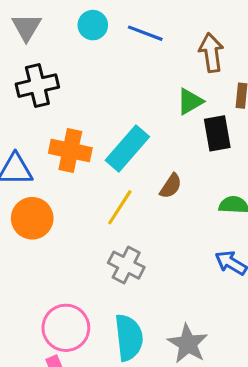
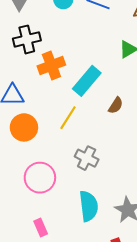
orange cross: (70, 150) -> (51, 65), moved, turned -32
yellow line: (120, 207) -> (68, 118), moved
pink circle: (66, 328) -> (40, 178), moved

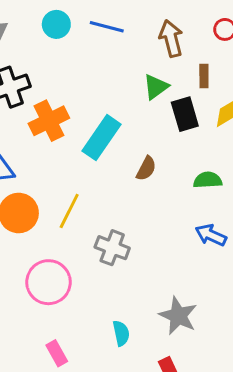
yellow line: (68, 118) -> (69, 211), moved
cyan semicircle: (89, 206) -> (121, 333), moved, size x0.6

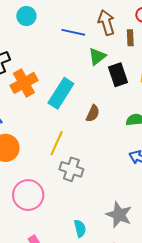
blue line: (107, 27) -> (73, 32), moved
brown rectangle: (204, 76) -> (130, 38), moved
yellow line: (69, 211) -> (57, 143), moved

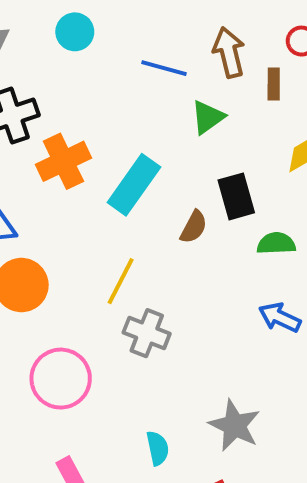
black rectangle: (118, 75) -> (236, 196), moved

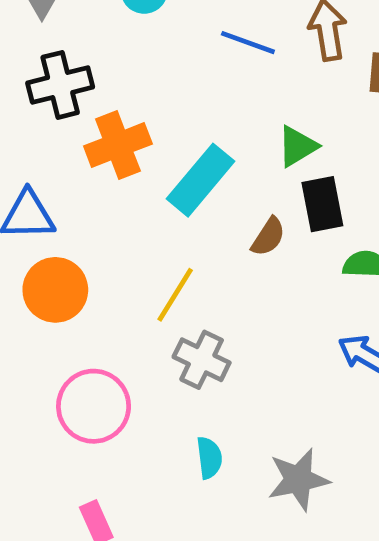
green triangle: (208, 117) -> (297, 146), moved
gray star: (235, 425) -> (298, 480), turned 30
cyan semicircle: (158, 448) -> (209, 458), moved

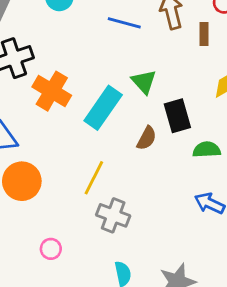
orange cross: (118, 145) -> (52, 91), turned -33
green triangle: (297, 146) -> (144, 82), moved, turned -36
pink circle: (94, 406) -> (51, 249), size x0.5

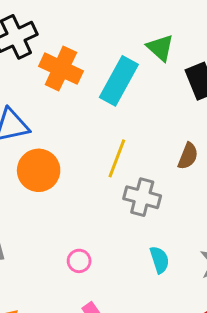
brown semicircle: (147, 138) -> (188, 156), moved
pink circle: (51, 249) -> (79, 261), moved

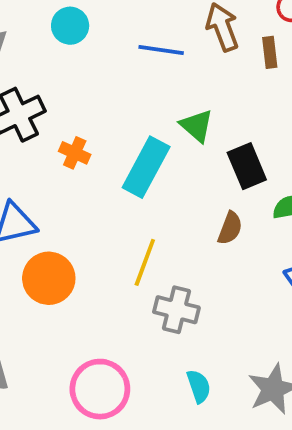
orange cross: (61, 69) -> (75, 153), size x0.6
brown semicircle: (188, 156) -> (230, 228), moved
pink circle: (79, 261) -> (100, 389), size x2.0

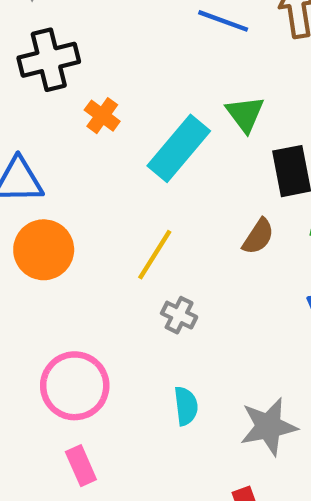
gray cross: (176, 310) -> (179, 315), size x0.7

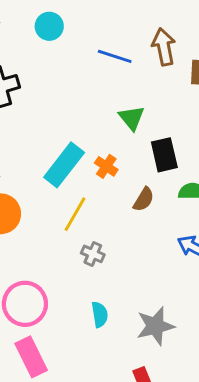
orange cross: (102, 116) -> (106, 166), moved
cyan rectangle: (179, 148) -> (64, 165), moved
pink rectangle: (81, 466) -> (31, 357), size x1.5

